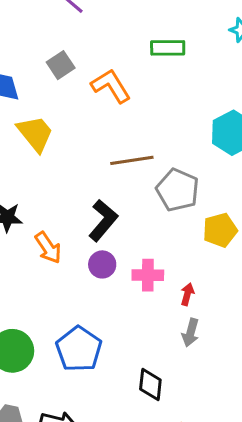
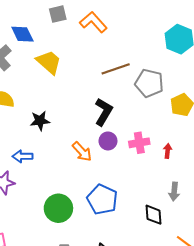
gray square: (61, 65) -> (58, 14), turned 30
orange arrow: (48, 248) -> (82, 152), moved
gray arrow: (191, 333) -> (174, 192), moved

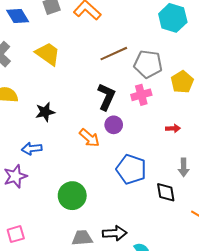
blue diamond: (22, 34) -> (18, 16), moved
pink cross: (139, 143) -> (141, 95), moved
red arrow: (168, 151) -> (173, 128), turned 88
blue pentagon: (102, 199) -> (131, 169), moved

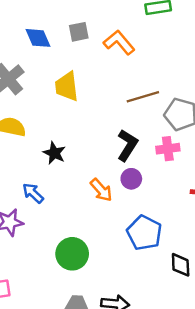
yellow trapezoid: (48, 54) -> (67, 86), turned -140
black star: (45, 112) -> (54, 153), turned 30
blue arrow: (32, 149) -> (33, 193), turned 42

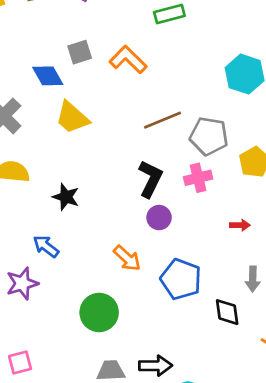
blue diamond: (38, 38) -> (48, 76), moved
yellow trapezoid: (67, 86) -> (72, 118), turned -36
orange arrow: (101, 190) -> (127, 258), moved

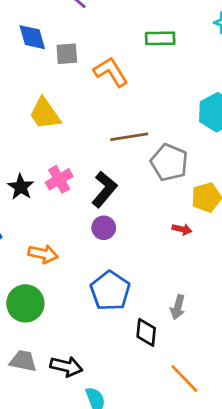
blue diamond: (48, 76) -> (32, 37), moved
pink cross: (198, 178) -> (59, 179), moved, turned -30
red arrow: (240, 225) -> (182, 229), moved
orange arrow: (127, 258) -> (43, 254), moved, turned -44

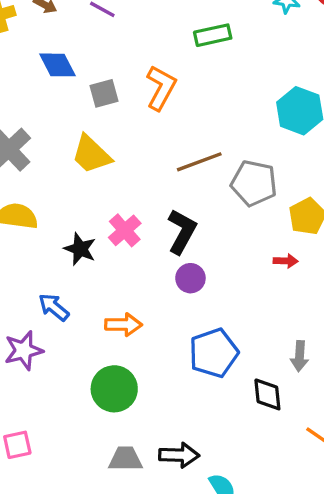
gray square: (67, 54) -> (104, 93), moved
orange L-shape: (111, 72) -> (161, 88), turned 72
blue pentagon: (110, 291) -> (214, 353), turned 30

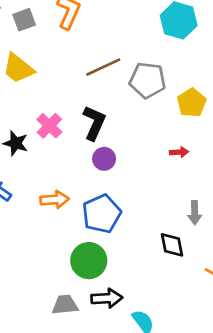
red arrow: (286, 261) -> (179, 152), moved
blue pentagon: (214, 353) -> (102, 214), moved
green circle: (114, 389) -> (89, 261), moved

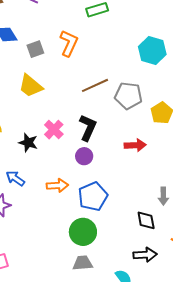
red arrow: (179, 152) -> (135, 145), moved, size x1.5
purple circle: (104, 159) -> (84, 156), moved
black arrow: (107, 298) -> (145, 255), moved
gray trapezoid: (65, 305) -> (83, 263), moved

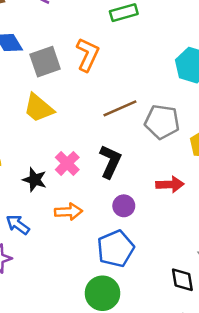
gray square: (35, 49) -> (45, 62), size x1.4
purple circle: (84, 156) -> (124, 206), moved
orange arrow: (57, 186) -> (68, 212), moved

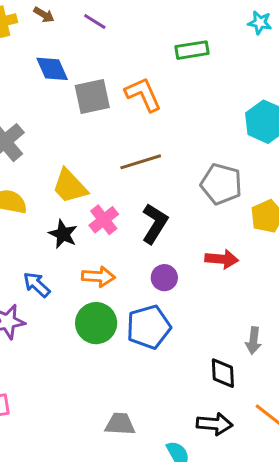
orange L-shape: (88, 55) -> (143, 94), turned -56
yellow trapezoid: (39, 108) -> (70, 186), moved
brown line: (120, 108) -> (141, 162), moved
green circle: (102, 293) -> (96, 323), moved

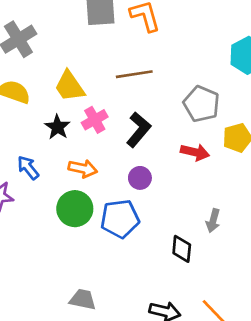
red arrow: (222, 259) -> (195, 152), moved
gray arrow: (253, 341) -> (213, 221), moved
black diamond: (223, 373) -> (182, 249), moved

